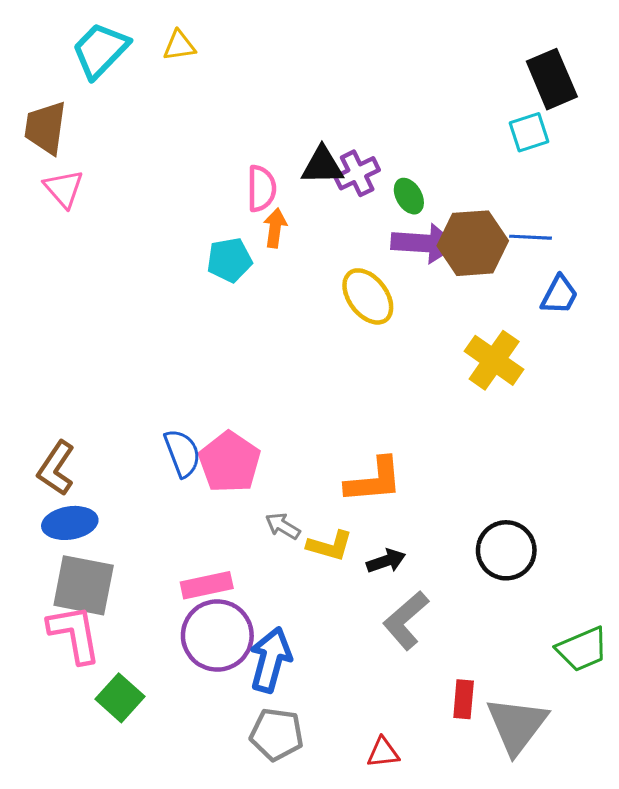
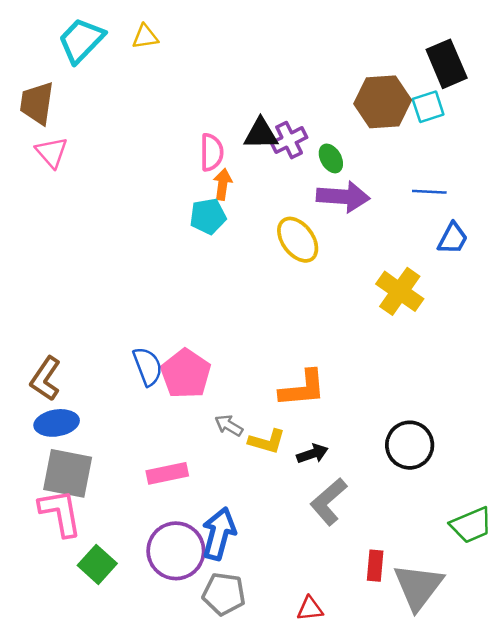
brown hexagon: (473, 243) -> (383, 102), moved
cyan pentagon: (229, 260) -> (208, 216), moved
purple circle: (217, 635) -> (176, 551), moved

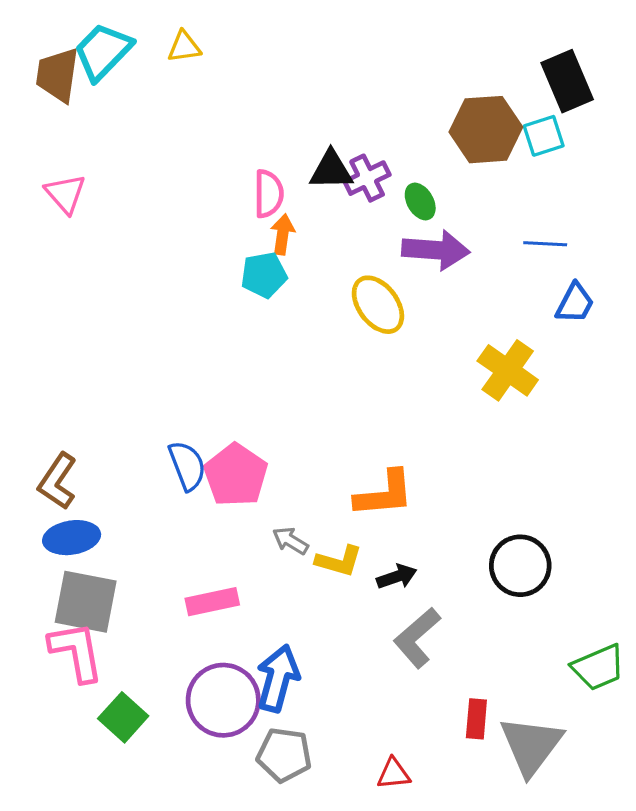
brown trapezoid: (37, 103) -> (58, 75), moved

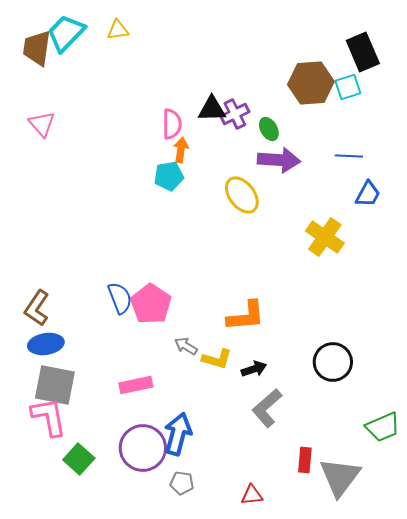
gray pentagon: (284, 755) -> (182, 483), size x0.7

